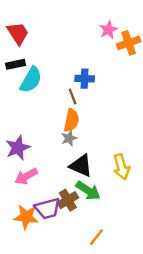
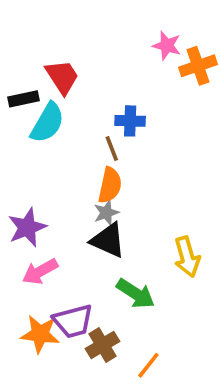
pink star: (108, 30) -> (167, 46), turned -30
red trapezoid: (18, 33) -> (62, 77), moved
black triangle: (81, 166) -> (108, 240), moved
brown cross: (68, 200) -> (103, 345), moved

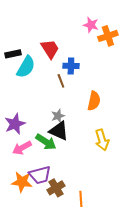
red trapezoid: (62, 77) -> (50, 49), moved
orange semicircle: (110, 185) -> (94, 101), moved
green arrow: (136, 294) -> (46, 142), moved
orange line: (148, 365) -> (81, 199), turned -42

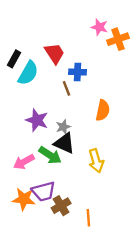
black rectangle: (13, 54) -> (14, 59), turned -49
purple star: (15, 124) -> (37, 120), moved, turned -30
yellow arrow: (102, 140) -> (96, 161), moved

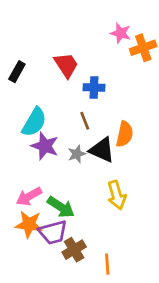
cyan semicircle: (28, 73) -> (34, 122), moved
brown line: (67, 88) -> (85, 121), moved
black triangle: (64, 143) -> (102, 150), moved
green arrow: (50, 155) -> (61, 207), moved
orange star: (24, 199) -> (29, 224), moved

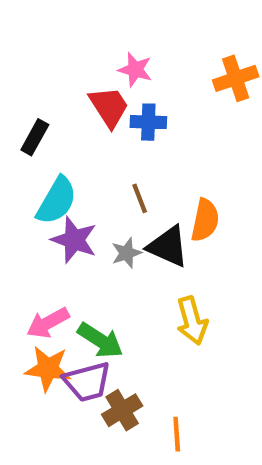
pink star: (121, 33) -> (135, 70), moved
black rectangle: (17, 72) -> (35, 137), moved
blue cross: (94, 88) -> (148, 122), moved

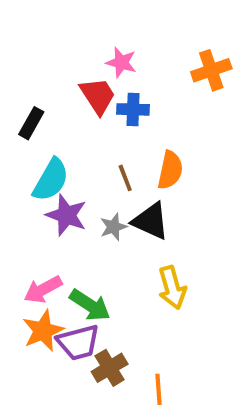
orange semicircle: (205, 220) -> (170, 170), moved
orange star: (48, 369) -> (43, 331), turned -30

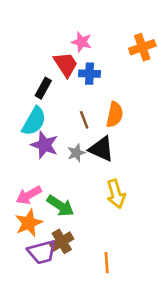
black rectangle: (31, 123) -> (43, 88), moved
purple trapezoid: (78, 342) -> (42, 252), moved
brown cross: (110, 368) -> (62, 241), moved

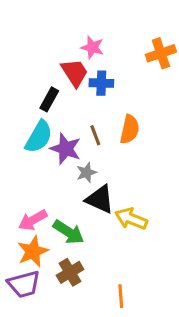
purple star: (45, 145) -> (66, 149), moved
black triangle: (101, 149) -> (100, 199), moved
yellow arrow: (116, 194) -> (131, 219), turned 128
purple trapezoid: (42, 252) -> (24, 284), moved

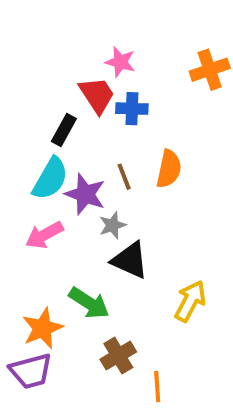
yellow arrow: (131, 219) -> (190, 301), moved, turned 96
pink arrow: (33, 220) -> (44, 235), moved
brown cross: (70, 272) -> (118, 356), moved

